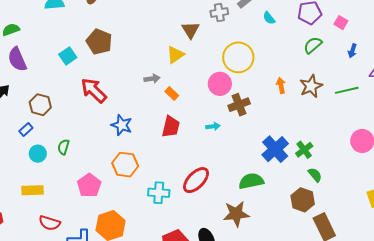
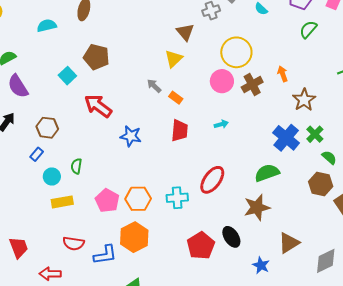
gray arrow: (152, 79) -> (154, 86), turned -119
brown star: (311, 86) -> (304, 100), moved
brown cross: (239, 105) -> (252, 85), moved
orange hexagon: (125, 165) -> (138, 199), moved
yellow rectangle: (32, 190) -> (62, 202), moved

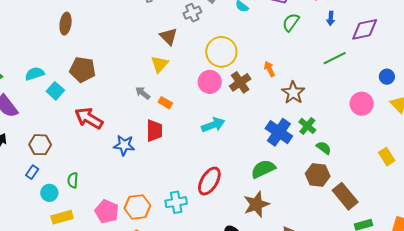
cyan semicircle: (47, 26) -> (35, 74), moved
cyan arrow: (221, 124) -> (213, 125), size x1.6
red trapezoid: (180, 131) -> (154, 131), moved

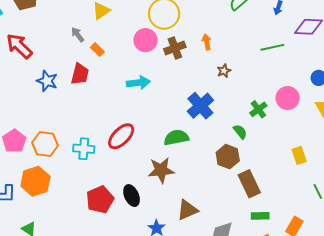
brown star: (293, 93) -> (224, 71), size x0.6
green cross: (307, 126) -> (258, 109), moved

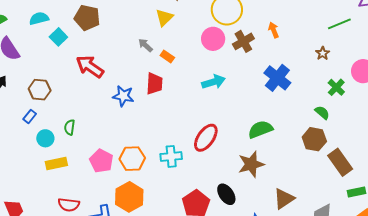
brown star: (224, 71) -> (323, 53), moved
blue cross: (200, 106) -> (277, 78), moved

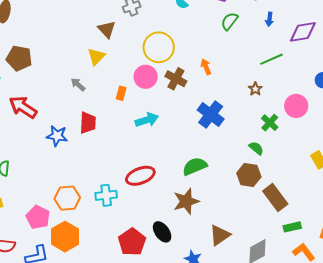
brown cross: (243, 41) -> (176, 79), turned -30
orange rectangle: (167, 56) -> (121, 93), moved, turned 72
red ellipse: (206, 138) -> (140, 176), turned 36
pink pentagon: (101, 161) -> (38, 217), moved

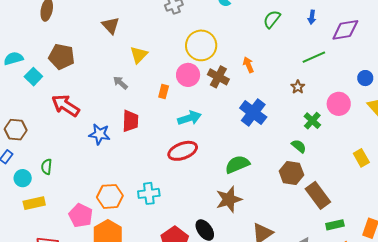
brown triangle: (107, 29) -> (111, 25), moved
red ellipse: (140, 176) -> (183, 151), moved

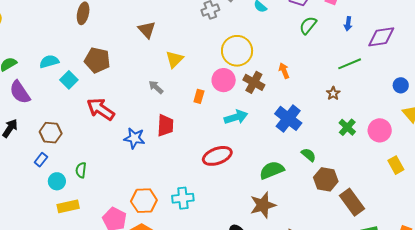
pink circle: (339, 104) -> (380, 130), moved
cyan arrow: (189, 118) -> (236, 117), moved
green semicircle: (299, 146) -> (309, 155), moved

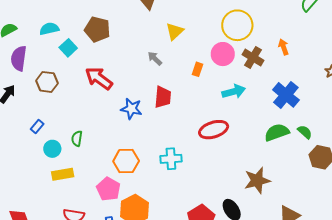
purple semicircle: (20, 92) -> (19, 58), turned 40
brown hexagon: (51, 133) -> (47, 82), moved
green semicircle: (272, 170) -> (277, 132), moved
cyan cross: (183, 198) -> (171, 159), moved
orange hexagon: (144, 201) -> (126, 161), moved

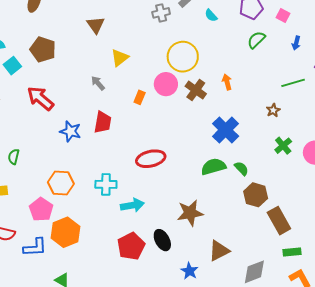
cyan arrow: (234, 92) -> (132, 205), moved

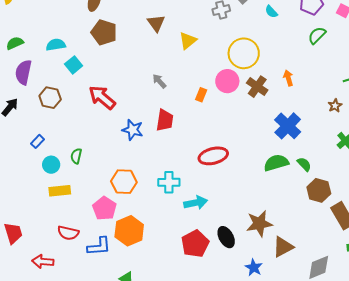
brown pentagon: (43, 49) -> (104, 32), moved
yellow triangle: (120, 58) -> (188, 41), moved
brown star: (190, 213) -> (259, 224), moved

